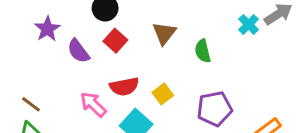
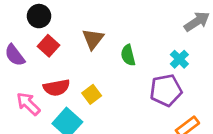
cyan cross: (249, 24) -> (179, 59), moved
purple pentagon: (215, 109) -> (166, 90), moved

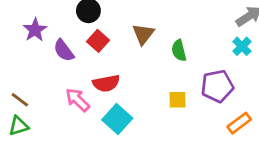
cyan cross: (179, 59) -> (242, 46), moved
yellow square: (92, 94) -> (178, 100), moved, turned 36

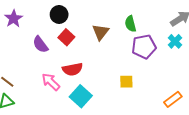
purple star: (35, 30) -> (14, 19), moved
green semicircle: (179, 50) -> (130, 24), moved
purple pentagon: (217, 86) -> (144, 47), moved

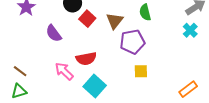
red square: (66, 37) -> (87, 19), moved
purple pentagon: (144, 47) -> (132, 42), moved

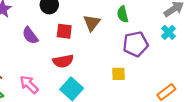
red square: (87, 19) -> (64, 31), moved, turned -35
purple pentagon: (132, 42) -> (135, 44), moved
pink arrow: (64, 71) -> (29, 85), moved

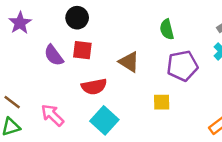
brown triangle: (92, 23) -> (129, 62), moved, turned -36
red square: (64, 31) -> (82, 50), moved

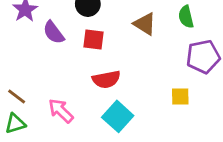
purple semicircle: (54, 55) -> (54, 32), moved
brown triangle: (129, 62) -> (145, 24), moved

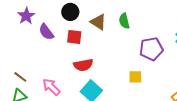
green semicircle: (186, 17) -> (124, 21), moved
brown triangle: (145, 24) -> (98, 22), moved

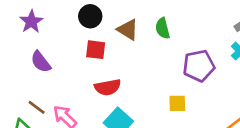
purple semicircle: (46, 32) -> (41, 62), moved
brown line: (20, 77) -> (37, 107), moved

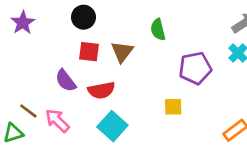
brown triangle: (128, 30) -> (122, 52), moved, turned 35
purple semicircle: (41, 62) -> (66, 81), moved

